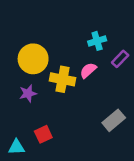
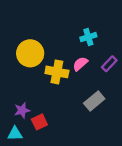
purple rectangle: (120, 59) -> (109, 64), moved
purple star: (28, 93) -> (22, 110), moved
gray rectangle: (114, 120) -> (94, 101), moved

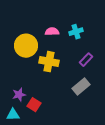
pink semicircle: (80, 64) -> (52, 32), moved, turned 40
purple rectangle: (109, 64) -> (86, 60), moved
red square: (39, 122) -> (34, 105), turned -32

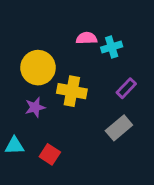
pink semicircle: (52, 32) -> (87, 38), moved
purple star: (19, 95) -> (35, 107), moved
cyan triangle: (13, 115) -> (14, 146), moved

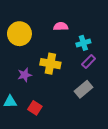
cyan cross: (112, 47) -> (83, 43), moved
yellow circle: (38, 68) -> (19, 34), moved

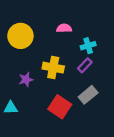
purple rectangle: (89, 61) -> (85, 65), moved
red square: (35, 108) -> (60, 107), moved, size x1.5

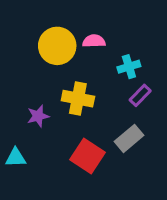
yellow circle: (20, 36) -> (57, 46), moved
purple rectangle: (85, 65) -> (140, 95), moved

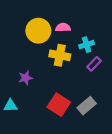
yellow cross: (78, 99) -> (60, 55), moved
gray rectangle: (129, 138) -> (87, 106), moved

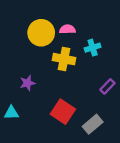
purple rectangle: (94, 64) -> (107, 86), moved
gray rectangle: (87, 106) -> (93, 124), moved

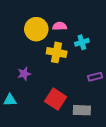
purple rectangle: (107, 86) -> (95, 77), turned 32
gray rectangle: (93, 124) -> (82, 110), turned 42

